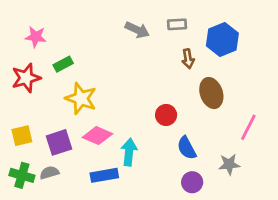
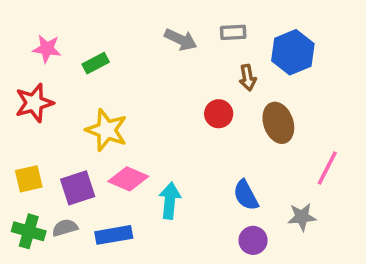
green rectangle: (63, 64) -> (96, 63), moved
red circle: (166, 115) -> (219, 114), moved
blue rectangle: (104, 175) -> (114, 235), moved

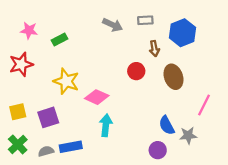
pink diamond: (128, 179) -> (97, 97), moved
blue semicircle: (246, 195) -> (167, 125), moved
gray semicircle: (65, 228) -> (46, 151), moved
green cross: (29, 231) -> (18, 144), turned 30

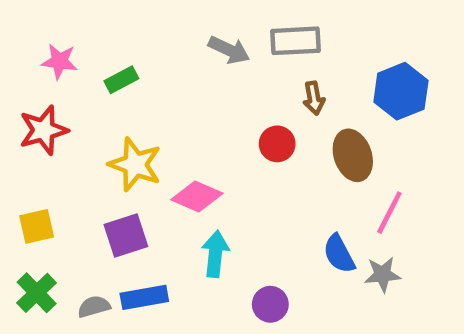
gray rectangle: (145, 20) -> (295, 41), size x1.5
blue hexagon: (183, 33) -> (401, 91), moved
pink line: (204, 105) -> (389, 213), moved
purple square: (48, 117) -> (126, 236), moved
purple circle: (158, 150) -> (270, 304), moved

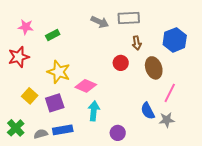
yellow square: (37, 226) -> (30, 96), moved, turned -35

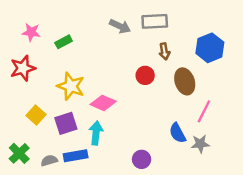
cyan arrow: (94, 111) -> (96, 133), moved

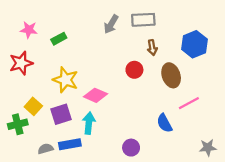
gray arrow: (120, 26) -> (111, 24), turned 96
pink line: (204, 111) -> (189, 103), turned 35
gray star: (200, 144) -> (208, 148), moved
green cross: (19, 153) -> (18, 124), moved, turned 30

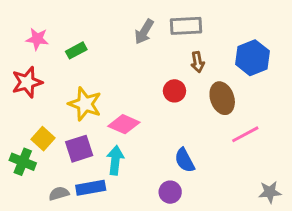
blue semicircle: (164, 123) -> (185, 160), moved
green cross: (18, 124) -> (23, 162), turned 36

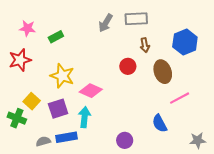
blue semicircle: (185, 160) -> (160, 123), moved

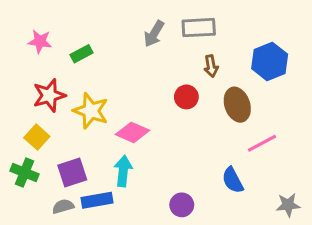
red star: (20, 60) -> (49, 95), moved
yellow square: (32, 101) -> (37, 137), moved
purple square: (58, 109) -> (72, 172), moved

